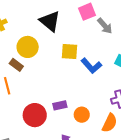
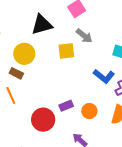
black triangle: (50, 21) -> (42, 25), turned -45
gray arrow: (105, 26) -> (84, 36), moved
blue L-shape: (91, 66) -> (104, 76), moved

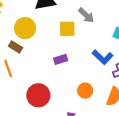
purple rectangle: (66, 106) -> (61, 59), moved

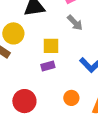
yellow square: (67, 29) -> (51, 46), moved

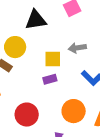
gray arrow: (75, 23) -> (77, 48), moved, turned 126
orange circle: (71, 98) -> (74, 111), size x1.5

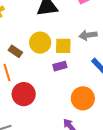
yellow circle: (15, 47) -> (40, 43), moved
red circle: (27, 115) -> (24, 94), moved

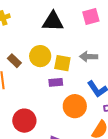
red circle: (24, 94) -> (24, 121), moved
orange circle: (83, 98) -> (75, 106), moved

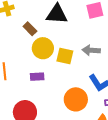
brown rectangle: (14, 61) -> (30, 29), moved
purple rectangle: (56, 82) -> (37, 77), moved

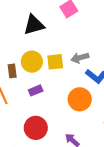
brown rectangle: (30, 29) -> (12, 71), moved, turned 56
gray arrow: (91, 50) -> (80, 58), moved

